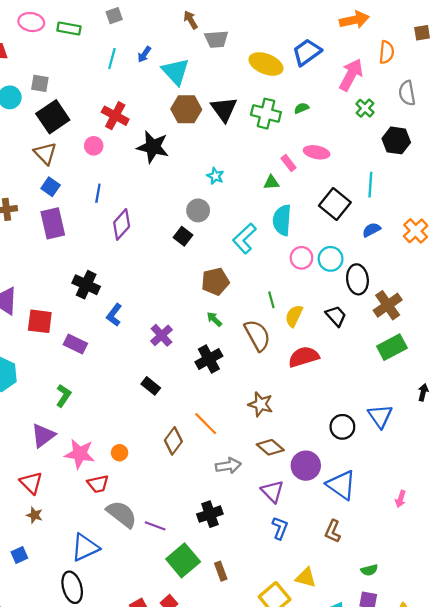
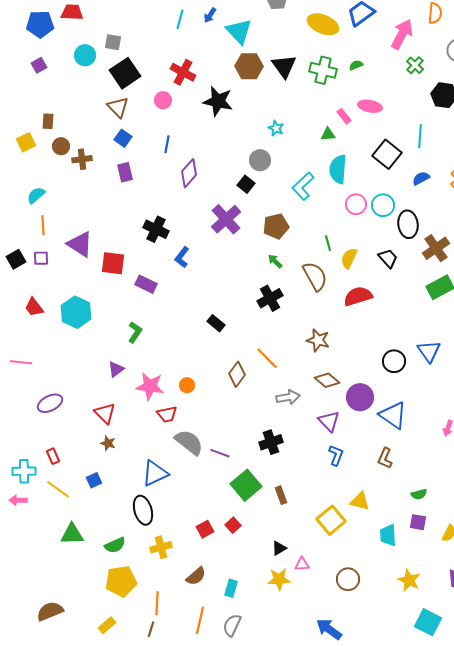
purple rectangle: (53, 223) -> (125, 172), size x0.7
purple cross: (162, 335) -> (226, 219), moved, size x1.4
purple triangle: (43, 435) -> (116, 369), size x0.7

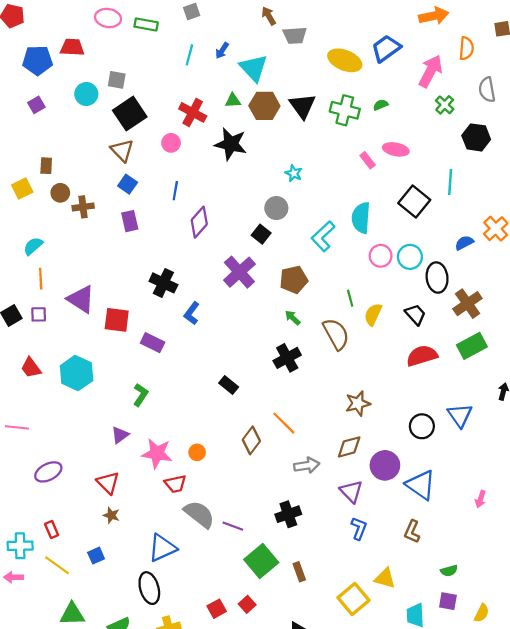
green triangle: (328, 134) -> (233, 101), moved
blue semicircle: (421, 178) -> (464, 243), moved
red semicircle: (358, 296) -> (422, 356), moved
brown star: (318, 340) -> (358, 403), moved, turned -30
brown diamond: (327, 380) -> (349, 447), turned -55

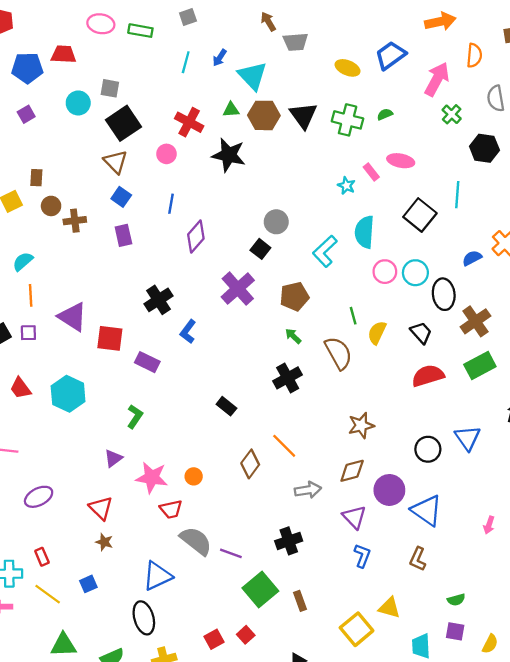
yellow ellipse: (345, 60) -> (348, 68), size x0.7
cyan star: (294, 173) -> (346, 186), moved
black cross: (163, 283) -> (159, 300), turned 32

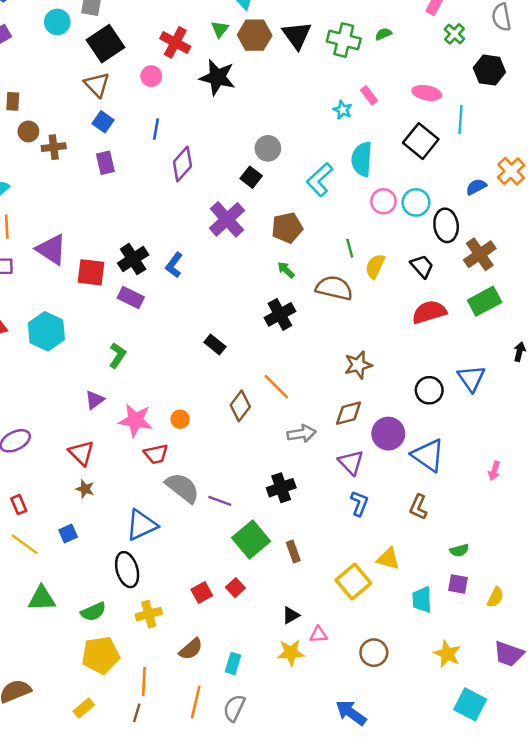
green triangle: (231, 110) -> (220, 29), turned -48
pink ellipse: (401, 161) -> (427, 93), moved
black cross: (159, 300) -> (133, 259), moved
brown semicircle: (338, 353) -> (334, 288), turned -48

